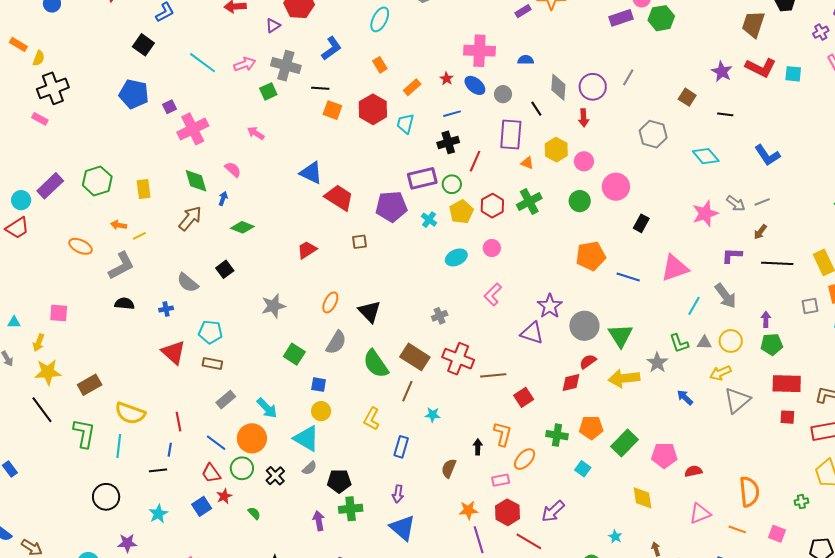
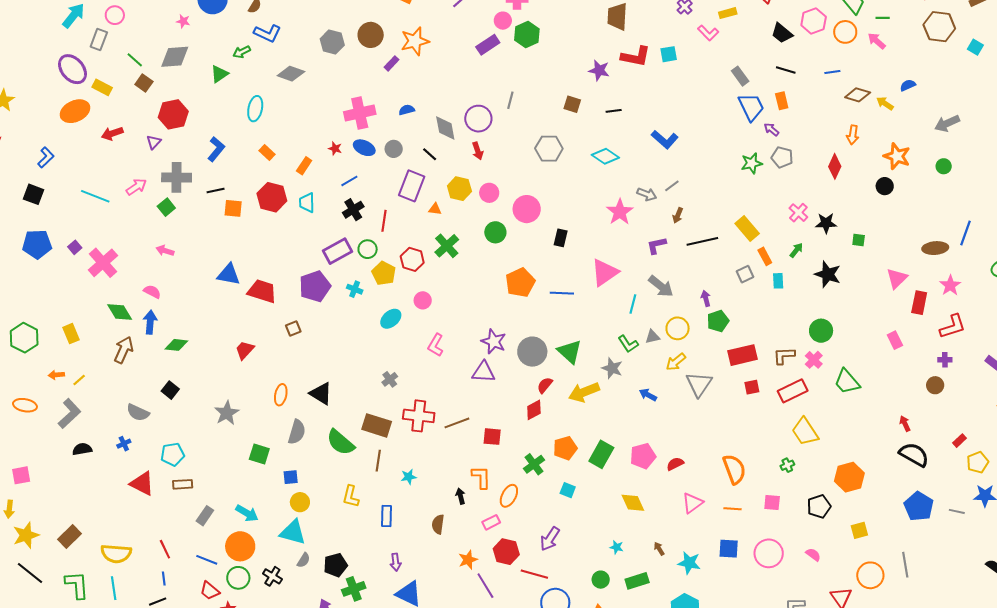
purple rectangle: (511, 135) -> (412, 186), turned 32
blue arrow: (223, 198) -> (150, 322), size x1.6
red square: (524, 397) -> (492, 437), turned -36
green cross: (557, 435) -> (534, 464), turned -30

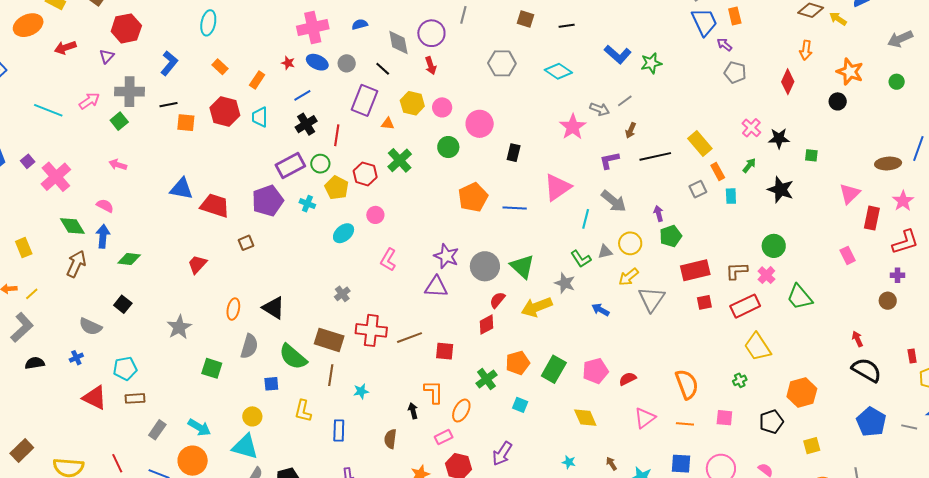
green star: (752, 163) -> (651, 63), moved
red rectangle: (960, 441) -> (912, 356), turned -56
blue square: (291, 477) -> (271, 384), moved

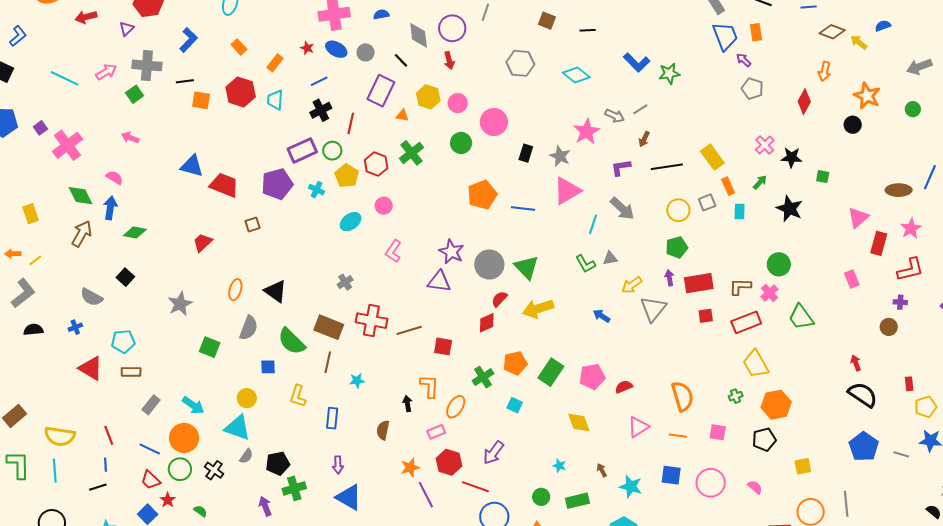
purple arrow: (659, 213) -> (669, 278), moved
yellow circle: (630, 243) -> (678, 210), moved
gray star: (565, 283) -> (560, 156), moved
orange hexagon: (802, 393) -> (776, 405), moved

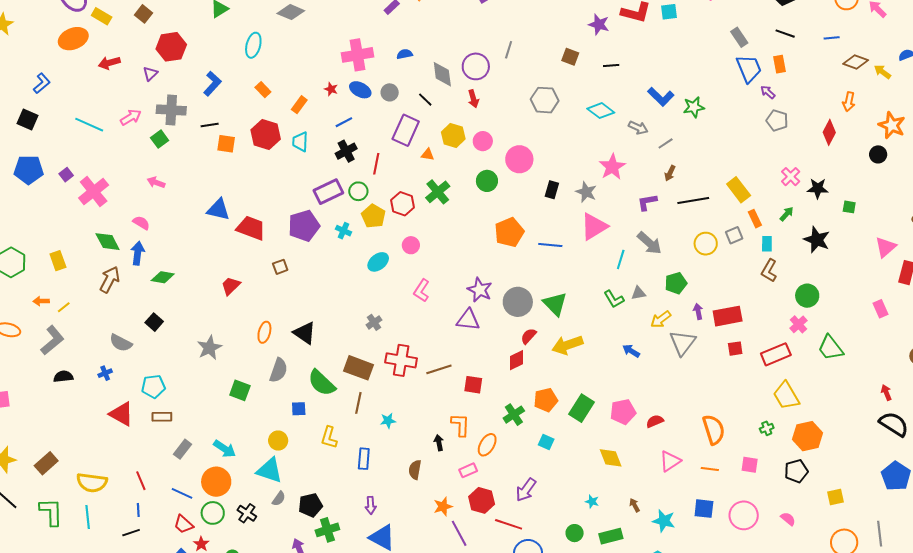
gray arrow: (615, 116) -> (638, 128), moved
green pentagon: (677, 247) -> (676, 283), moved
brown L-shape: (740, 287) -> (769, 271), moved, turned -60

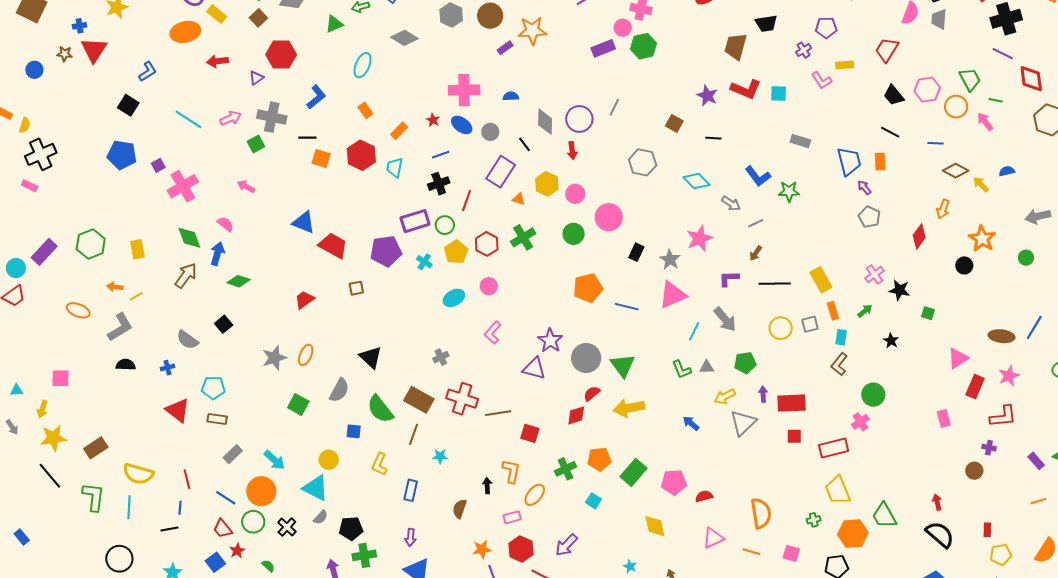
gray rectangle: (739, 37) -> (800, 141), moved, turned -48
black star: (817, 240) -> (891, 341), size x0.6
orange ellipse: (264, 332) -> (306, 355), moved
green trapezoid: (830, 348) -> (884, 516), moved

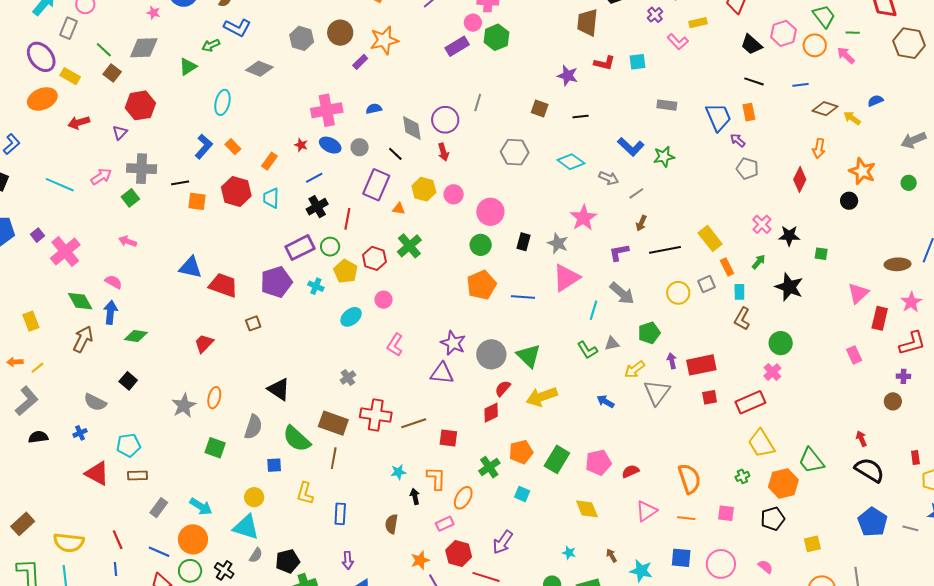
red L-shape: (746, 89) -> (604, 63), size x0.7
blue L-shape: (316, 97) -> (204, 146), moved
green circle: (574, 234) -> (481, 245), moved
black star: (891, 341) -> (789, 287), size x1.8
cyan star: (440, 456) -> (398, 472), moved

